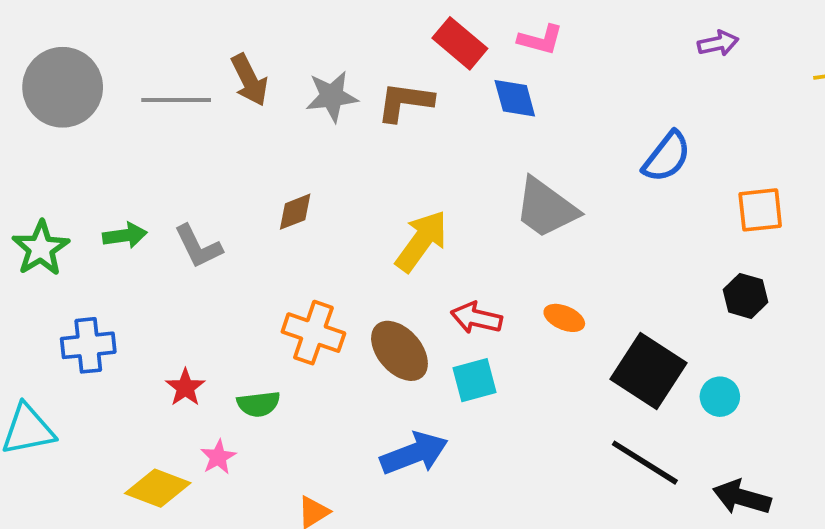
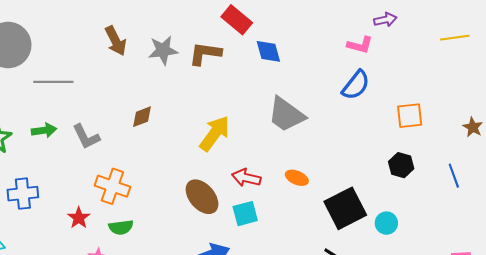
pink L-shape: (540, 40) -> (360, 45), moved
gray line: (176, 100) -> (53, 82), moved
orange cross: (313, 333) -> (112, 186), moved
black square: (648, 371) -> (345, 208), turned 30

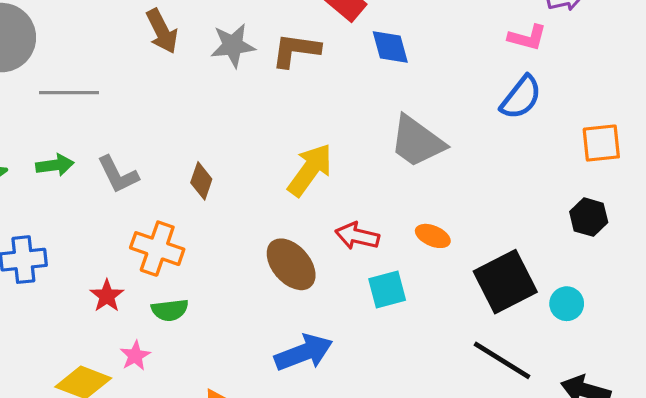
brown diamond: (142, 117) -> (201, 181), moved, turned -50
cyan square: (245, 214) -> (387, 290), moved

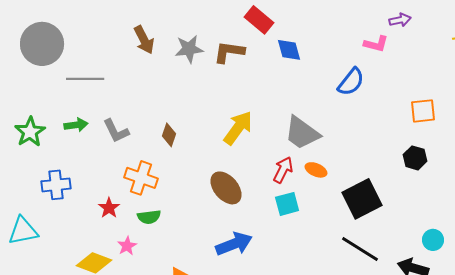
blue semicircle: (521, 97) -> (351, 82), moved
gray trapezoid: (417, 141) -> (302, 133), moved
red arrow: (357, 236) -> (283, 170), moved, turned 104
cyan circle: (567, 304) -> (433, 240), moved

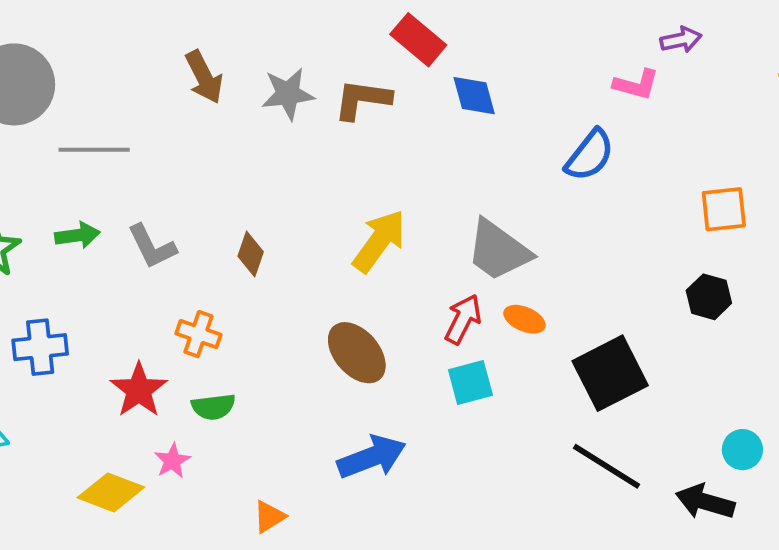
orange cross: (141, 178) -> (198, 334), size x0.7
red star: (109, 208) -> (139, 390), size x1.4

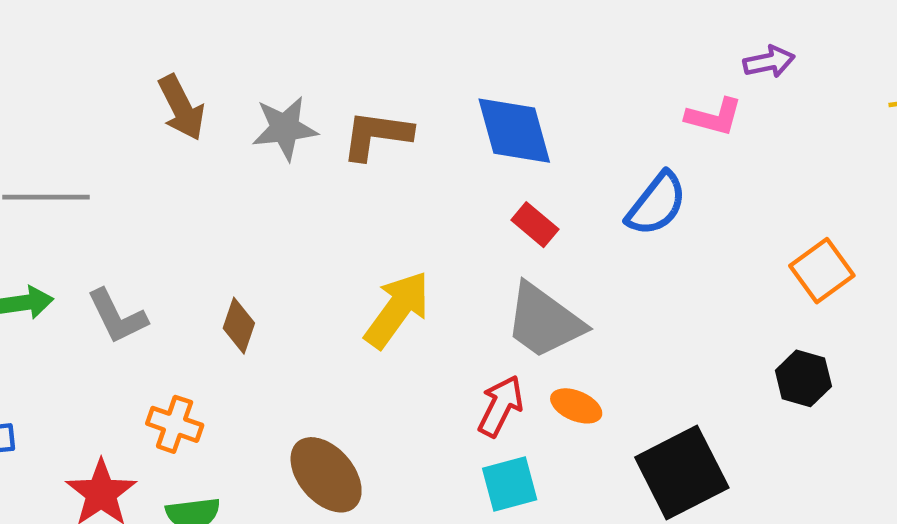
red rectangle: (418, 40) -> (535, 225), moved, size x0.7
blue diamond: (474, 96) -> (514, 131), size x1.4
orange square: (724, 209) -> (822, 271), turned -30
brown ellipse: (357, 353) -> (326, 475), moved

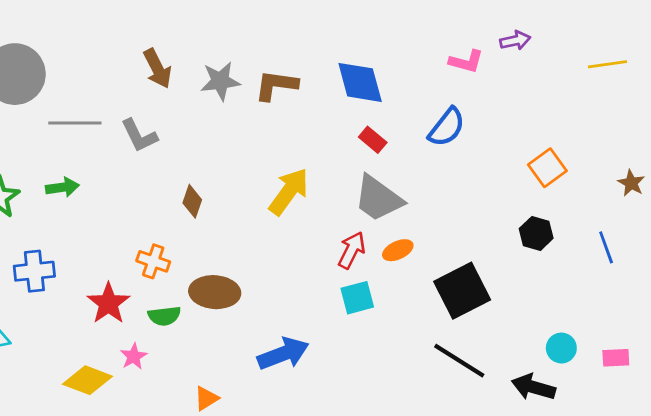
pink L-shape: (714, 117) -> (466, 61), moved
gray L-shape: (117, 316) -> (139, 136), moved
orange ellipse: (576, 406) -> (398, 250), turned -48
brown ellipse: (326, 475) -> (215, 292), moved, turned -45

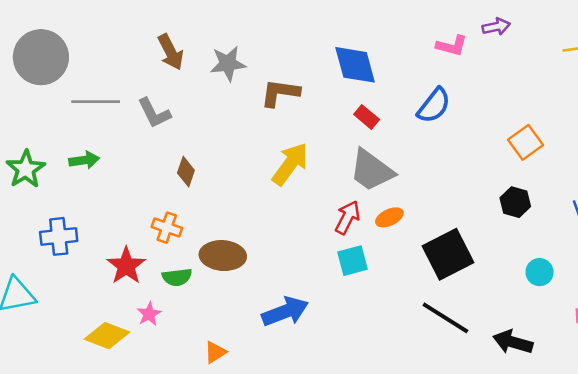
brown L-shape: (276, 85) -> (280, 93), moved
brown diamond: (192, 201) -> (186, 172), moved
cyan circle: (561, 348) -> (540, 272), moved

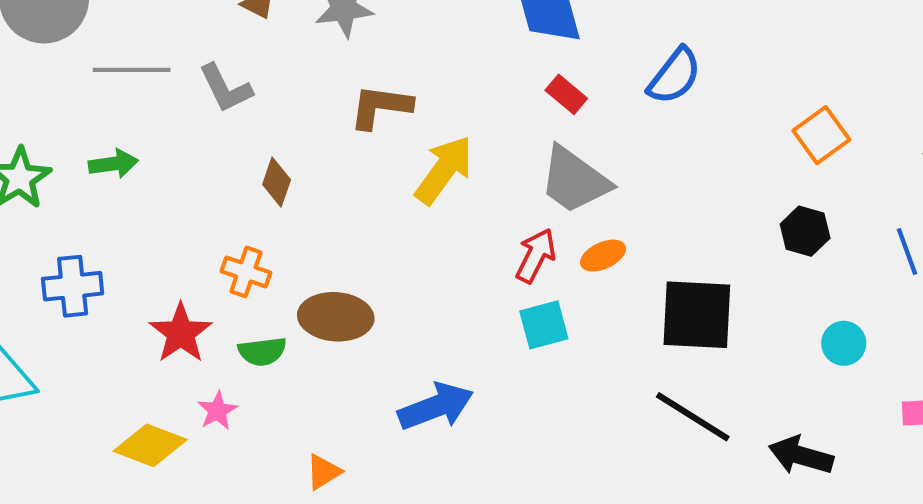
brown L-shape: (280, 93) -> (381, 107), moved
black square: (448, 254) -> (697, 315), turned 30

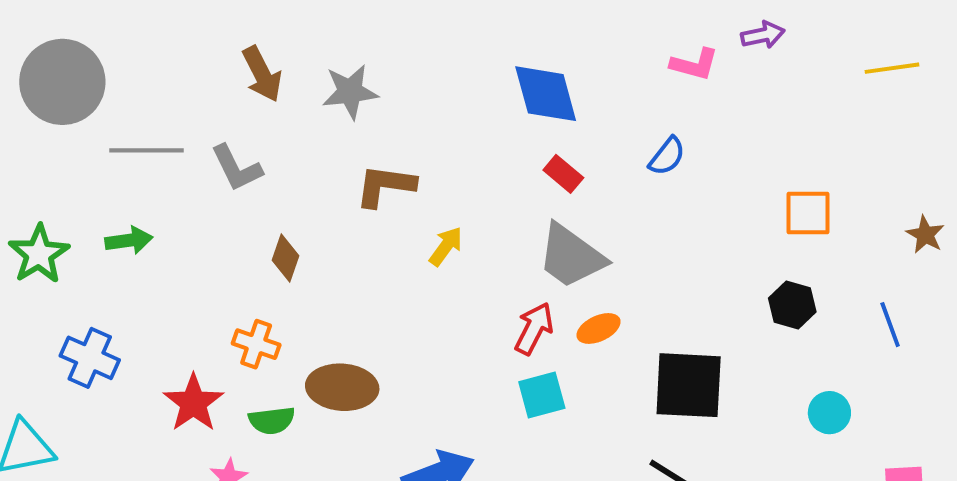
blue semicircle: (674, 76) -> (667, 156), size x0.7
orange square: (821, 135) -> (808, 213), turned 36
yellow arrow: (444, 170) -> (446, 246), size x0.6
blue cross: (73, 286) -> (90, 358), turned 30

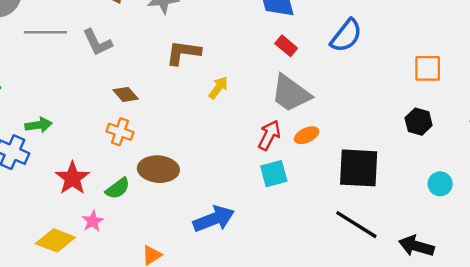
blue semicircle: (667, 156) -> (346, 36), size x1.5
green arrow: (129, 240) -> (38, 125), moved
brown diamond: (285, 258) -> (126, 94), turned -60
orange cross: (256, 344) -> (120, 132), moved
green semicircle: (272, 420) -> (118, 188), turned -30

